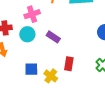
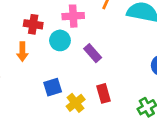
red rectangle: (69, 64) -> (103, 93), turned -40
blue square: (31, 69) -> (53, 87), turned -32

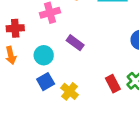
cyan circle: (60, 40) -> (44, 55), moved
red rectangle: (103, 93) -> (113, 84), moved

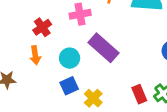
red cross: (15, 28) -> (42, 27), turned -36
purple rectangle: (75, 43) -> (104, 48), size x1.6

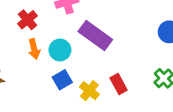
orange arrow: (35, 55) -> (34, 49), moved
red rectangle: (139, 94) -> (119, 84), moved

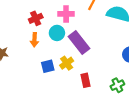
cyan circle: (60, 50) -> (57, 33), moved
yellow cross: (89, 91) -> (67, 63), moved

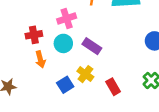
red cross: (36, 18) -> (34, 35), turned 32
purple rectangle: (79, 43) -> (92, 46), size x0.7

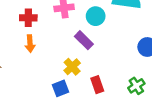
cyan circle: (63, 43) -> (96, 16), moved
blue square: (65, 85) -> (60, 88), moved

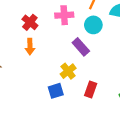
red cross: (28, 18) -> (30, 22), turned 35
red rectangle: (97, 85) -> (91, 90), turned 35

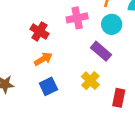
orange arrow: (30, 47) -> (43, 59), turned -112
blue square: (56, 91) -> (48, 86), moved

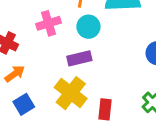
purple rectangle: (101, 51) -> (79, 58), turned -48
yellow cross: (90, 81) -> (71, 93), size x1.5

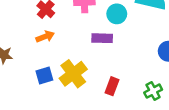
yellow cross: (71, 93) -> (73, 74), moved
blue square: (24, 104) -> (44, 75), moved

